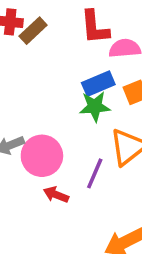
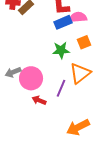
blue rectangle: (98, 84) -> (63, 22), moved

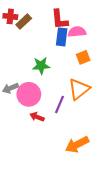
blue rectangle: (63, 22) -> (62, 37), turned -60
green star: (61, 50) -> (41, 66), moved

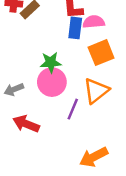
orange square: (83, 57) -> (101, 53), size x1.5
pink circle: (29, 94) -> (52, 82), moved
red arrow: (37, 117) -> (26, 124), moved, size x1.5

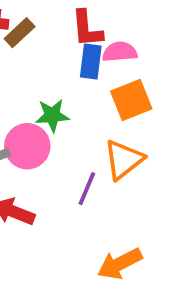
pink circle: (52, 82) -> (27, 146), moved

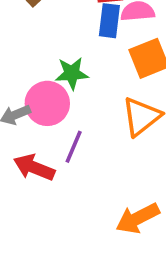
purple line: (87, 189) -> (74, 147), moved

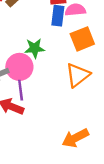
purple line: (74, 147) -> (21, 90), moved, turned -30

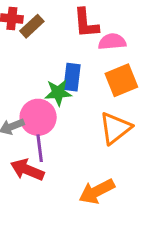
blue rectangle: (58, 16) -> (72, 77), moved
orange arrow: (75, 138) -> (97, 191), moved

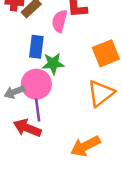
pink semicircle: (112, 42) -> (60, 21), moved, turned -70
blue rectangle: (72, 77) -> (36, 47), moved

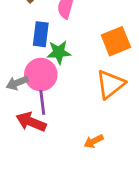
orange arrow: (85, 146) -> (94, 141), size x0.6

